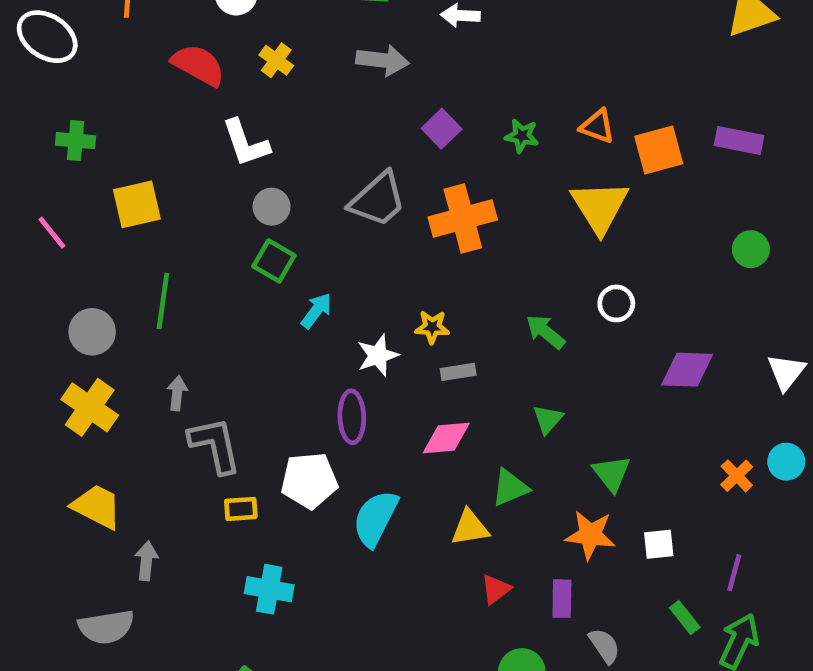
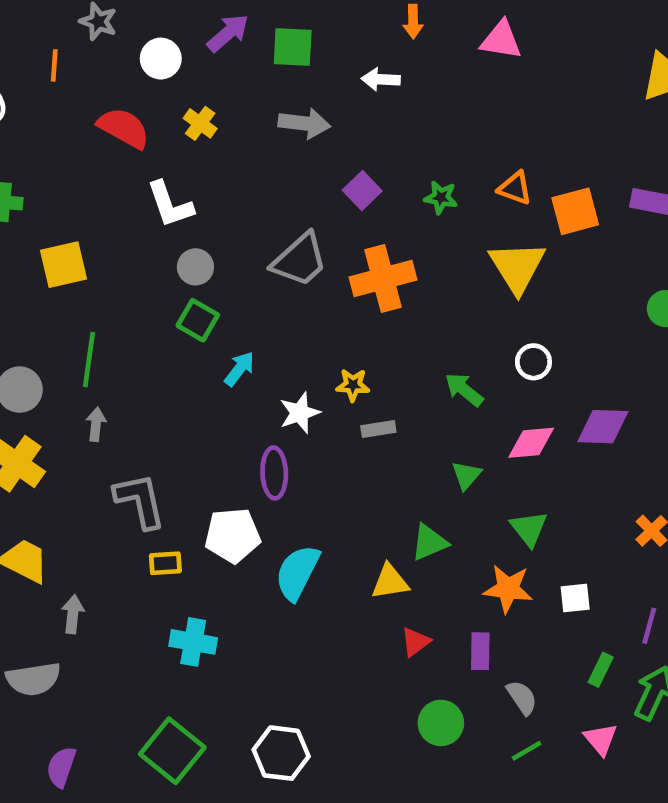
gray arrow: (177, 393) -> (96, 424), moved
pink diamond: (446, 438) -> (531, 443), moved
green rectangle: (685, 617) -> (601, 670), turned 64

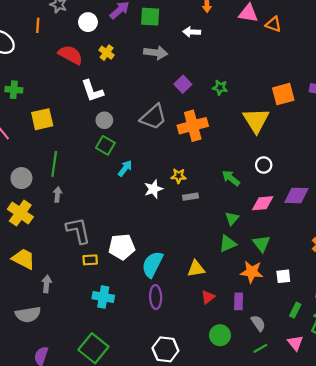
orange triangle: (515, 188) -> (273, 24), moved
purple ellipse: (274, 473) -> (156, 297), moved
green triangle: (429, 542) -> (228, 244), moved
white hexagon: (281, 753) -> (165, 349), moved

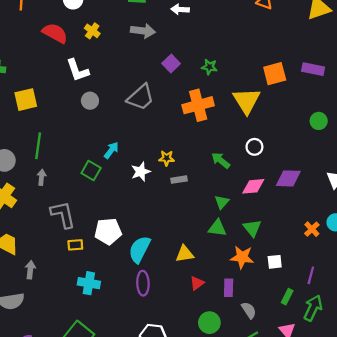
orange cross: (193, 126) -> (198, 105), moved
green square: (105, 145) -> (91, 171), moved
green triangle: (228, 244) -> (217, 228), turned 30

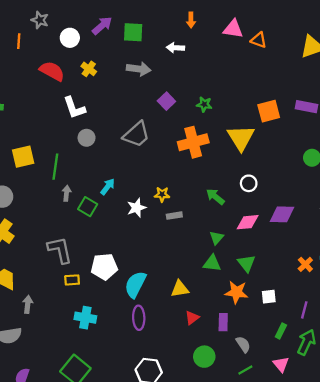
yellow square: (26, 100) -> (23, 157), moved
green line: (38, 146) -> (55, 167), moved
gray arrow: (42, 177) -> (67, 193), moved

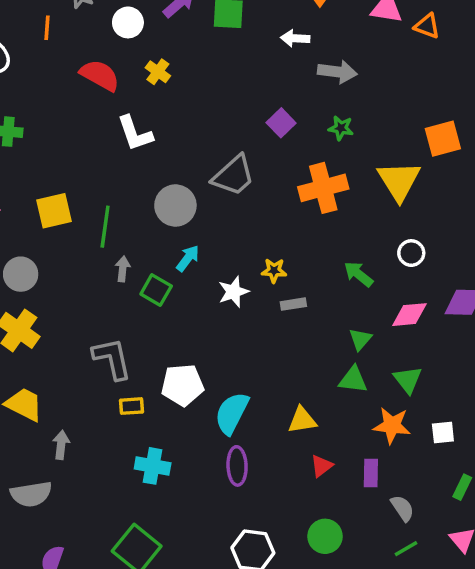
gray arrow: (139, 69) -> (337, 72), moved
gray circle: (87, 138) -> (175, 205), moved, size x1.5
green circle: (204, 357) -> (325, 536), moved

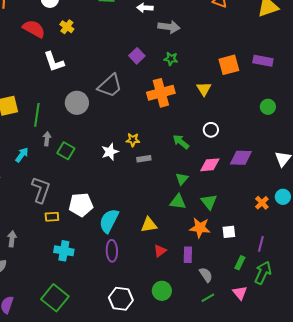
yellow triangle: (399, 181) -> (204, 89), size x0.6
cyan arrow: (188, 258) -> (22, 155), moved
gray L-shape: (112, 359) -> (41, 190), turned 32

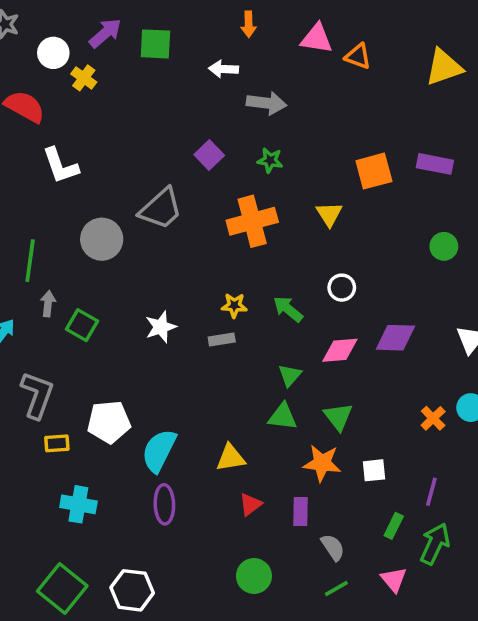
yellow cross: (67, 27) -> (84, 78), moved
yellow star: (133, 140) -> (234, 305), moved
white hexagon: (121, 299) -> (132, 590), moved

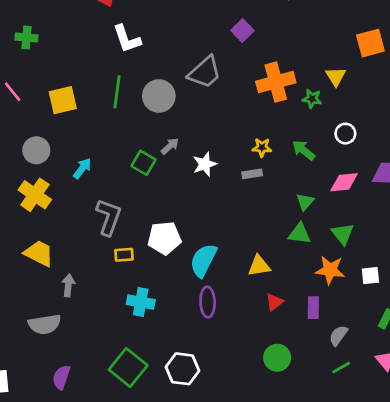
green star: (270, 160) -> (312, 99), moved
green line: (30, 261) -> (117, 92), moved
gray arrow: (48, 304) -> (170, 146), moved, turned 42
gray semicircle: (333, 547) -> (338, 335), turned -110

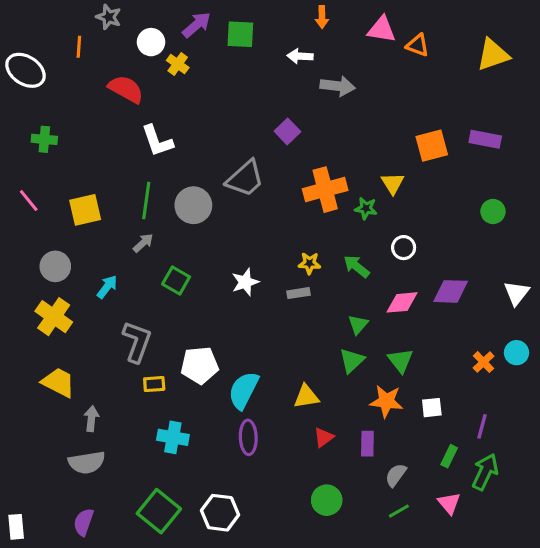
gray arrow: (170, 146) -> (143, 243), moved
green triangle: (299, 234) -> (352, 361), turned -50
gray semicircle: (45, 324) -> (87, 462), moved

